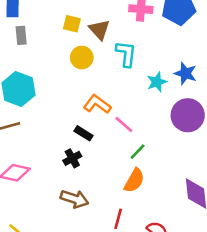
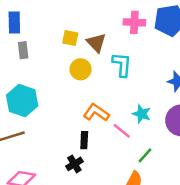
cyan star: (157, 82) -> (142, 114), moved, turned -30
black rectangle: (83, 133) -> (84, 140), turned 63
green line: (138, 152) -> (145, 155), moved

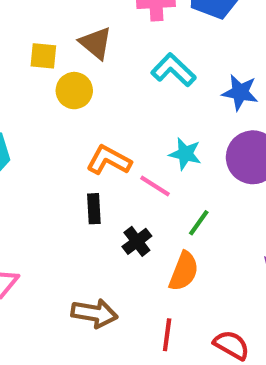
yellow square: (70, 38) -> (43, 56), moved
cyan L-shape: (122, 65) -> (173, 70), moved, turned -45
black cross: (74, 164) -> (137, 241), moved

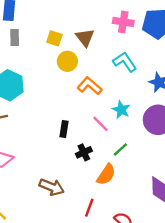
orange L-shape: (109, 160) -> (90, 86), moved

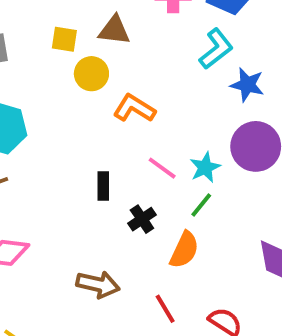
brown triangle: (85, 38) -> (114, 30), turned -36
cyan L-shape: (125, 62) -> (216, 49), moved, turned 95
cyan star: (121, 110) -> (205, 167), moved, turned 30
red line: (89, 208) -> (165, 309), turned -42

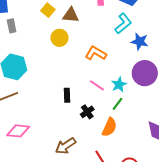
yellow square: (64, 39) -> (48, 10), moved, turned 32
orange L-shape: (134, 108) -> (96, 53), moved
brown arrow: (98, 284) -> (65, 146), turned 135

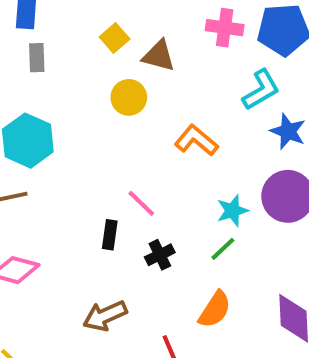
pink line: (97, 85) -> (141, 203), moved
black rectangle: (67, 95) -> (110, 235), moved
orange semicircle: (109, 127) -> (215, 309), moved

